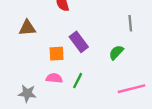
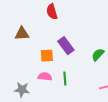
green line: (78, 81) -> (65, 79), turned -32

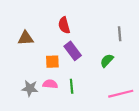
red semicircle: (52, 12) -> (64, 25), moved
gray star: (22, 90) -> (30, 88), moved

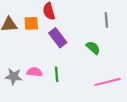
green semicircle: (107, 61) -> (93, 48), turned 88
orange square: (52, 62) -> (31, 23), moved

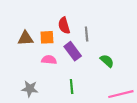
gray line: (106, 20) -> (87, 34), moved
pink semicircle: (35, 72) -> (49, 60), moved

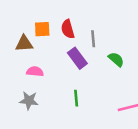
orange square: (47, 37) -> (42, 29), moved
pink semicircle: (49, 60) -> (35, 71), moved
green semicircle: (107, 61) -> (116, 59), moved

